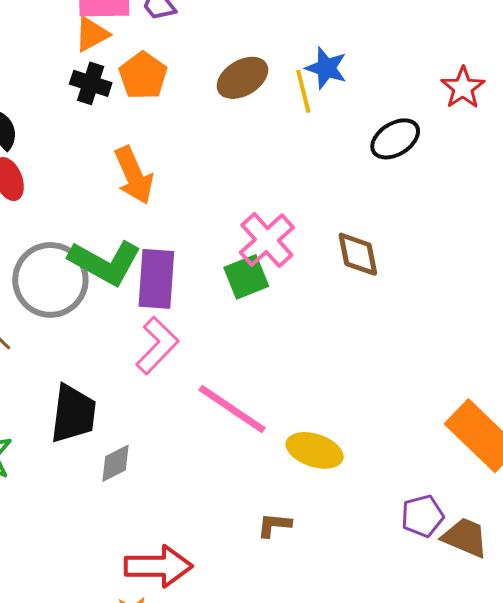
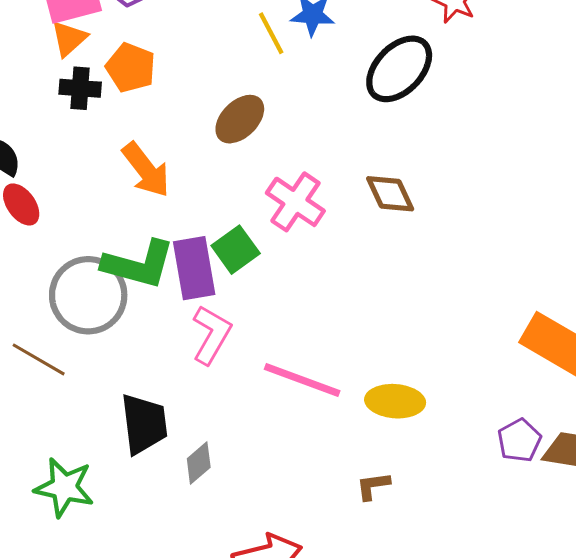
brown ellipse: (242, 78) -> (240, 119), moved
yellow line: (303, 91) -> (271, 33), moved
black ellipse: (395, 139) -> (399, 69), size x1.4
green square: (246, 277) -> (236, 250), moved

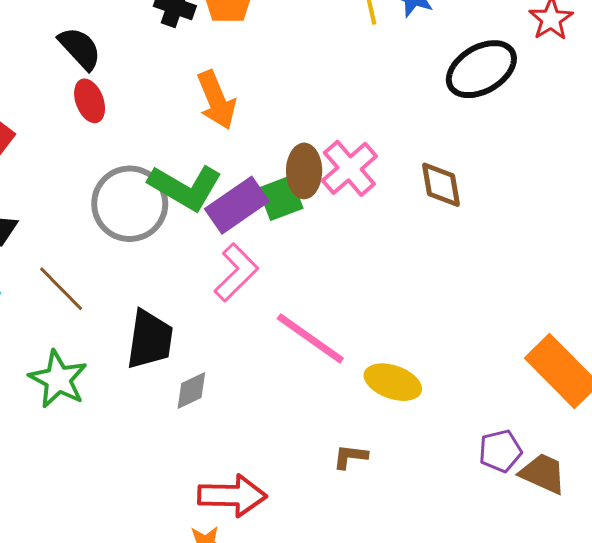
brown ellipse: (240, 119) -> (304, 171), moved, turned -60
purple rectangle: (194, 268) -> (237, 205), turned 50
brown line: (39, 359) -> (61, 289), moved

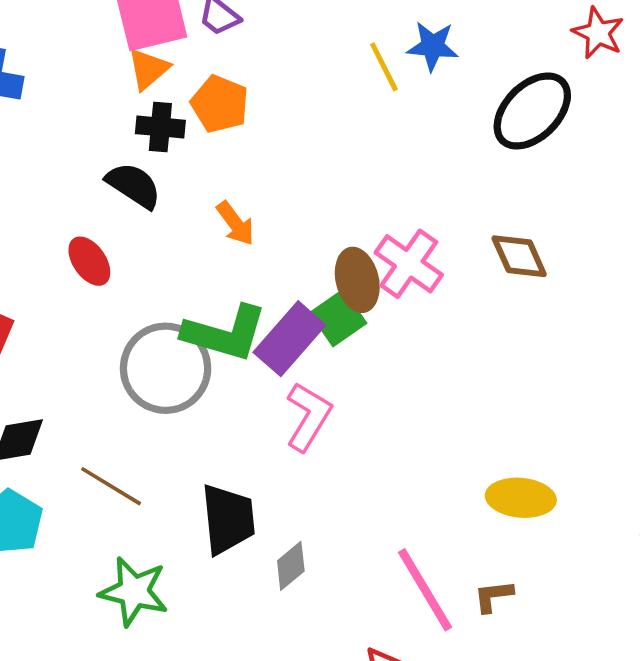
black semicircle: (80, 48) -> (134, 185), moved
orange arrow: (216, 100) -> (235, 223), size x0.7
pink line: (310, 338) -> (425, 590), moved, turned 38

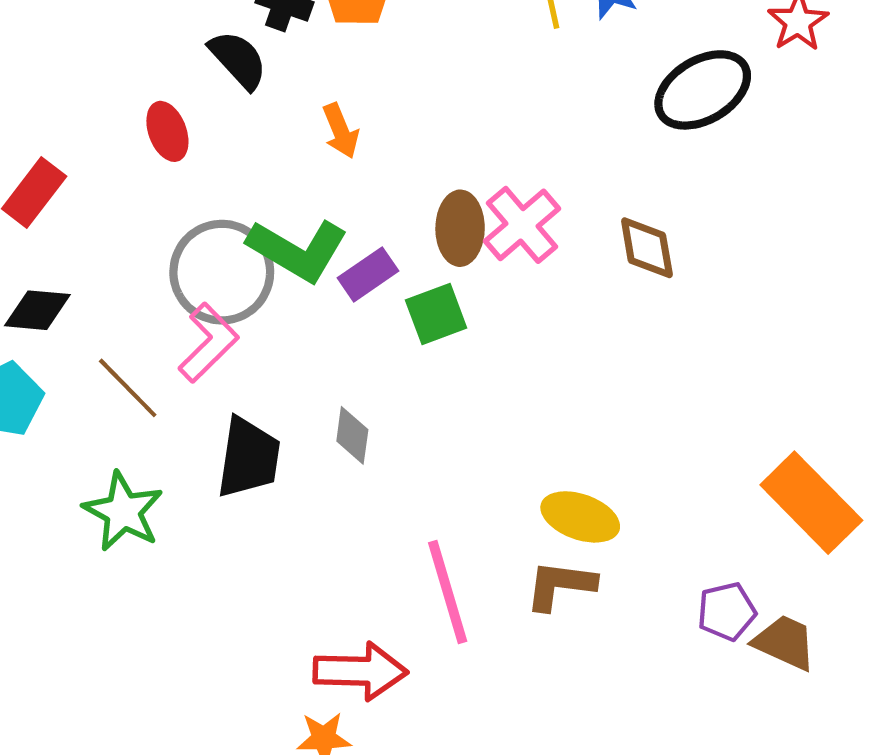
green square: (338, 318) -> (436, 314), moved
purple rectangle: (289, 339) -> (368, 274), size x0.7
pink L-shape: (308, 417) -> (208, 343), moved
gray diamond: (291, 566) -> (352, 435), moved, turned -57
brown L-shape: (493, 596) -> (560, 585), moved, size x1.5

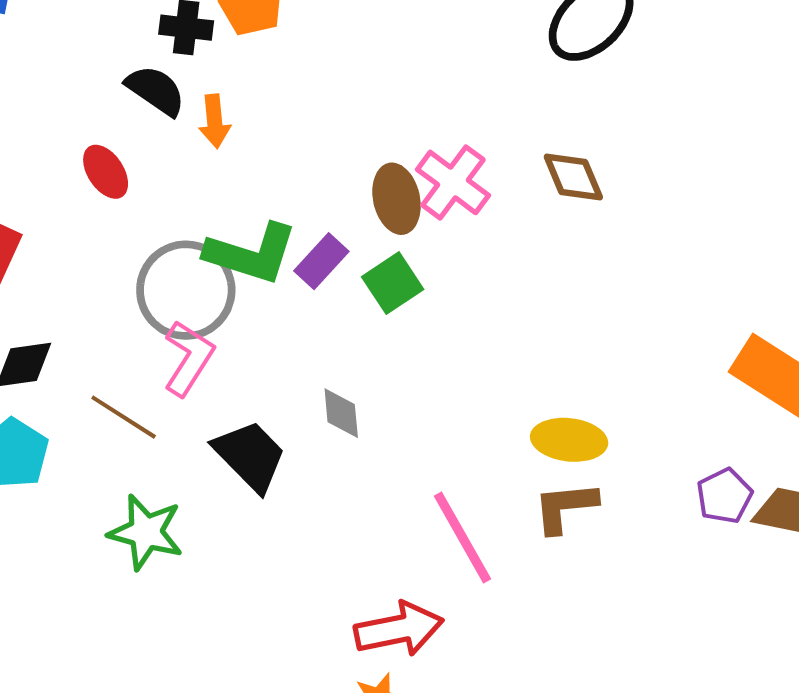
orange arrow: (341, 131) -> (215, 121), moved, turned 30
black trapezoid: (248, 458) -> (250, 456), turned -40

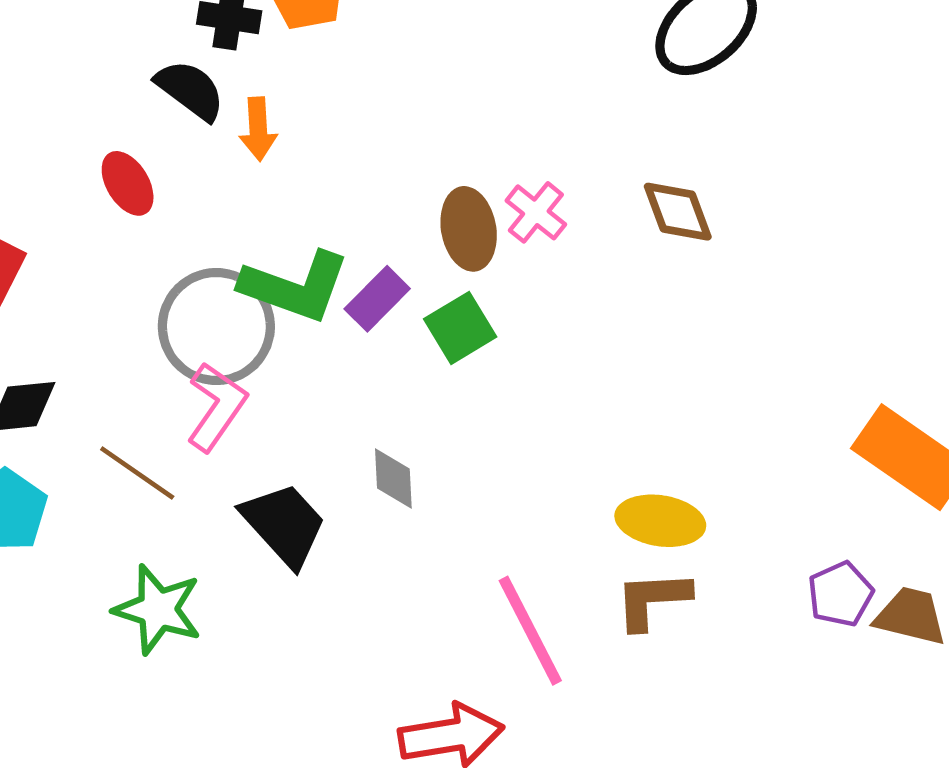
pink cross: (453, 182) -> (536, 212), size x0.7

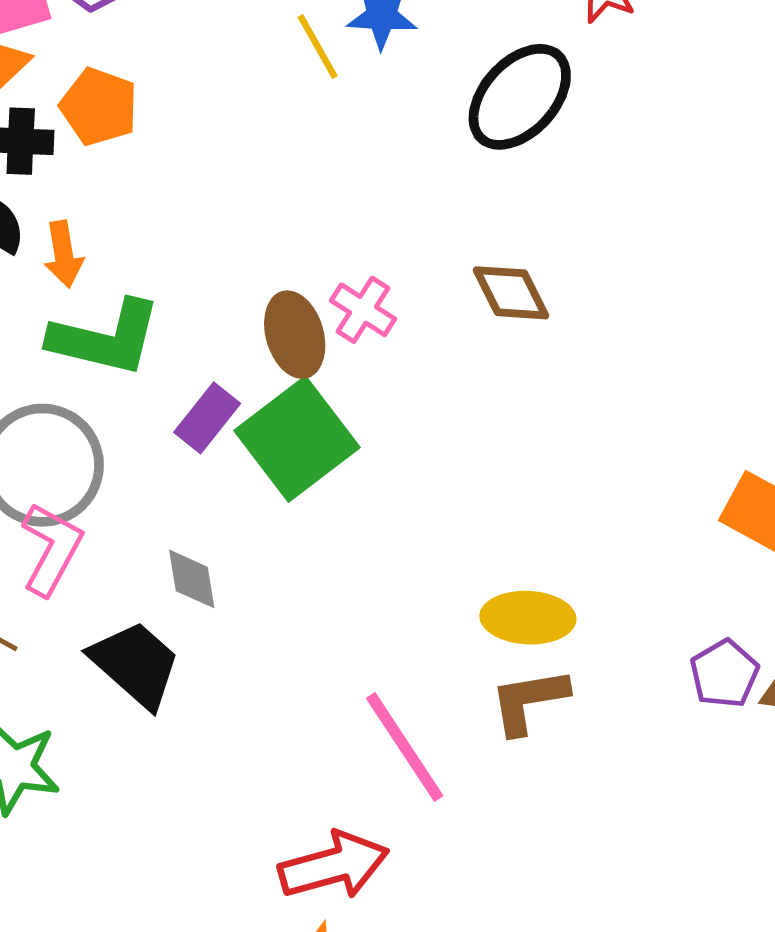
green L-shape: (295, 286) -> (105, 338), moved
green square: (460, 328) -> (297, 439), size x1.6
gray diamond: (393, 479) -> (192, 579), moved

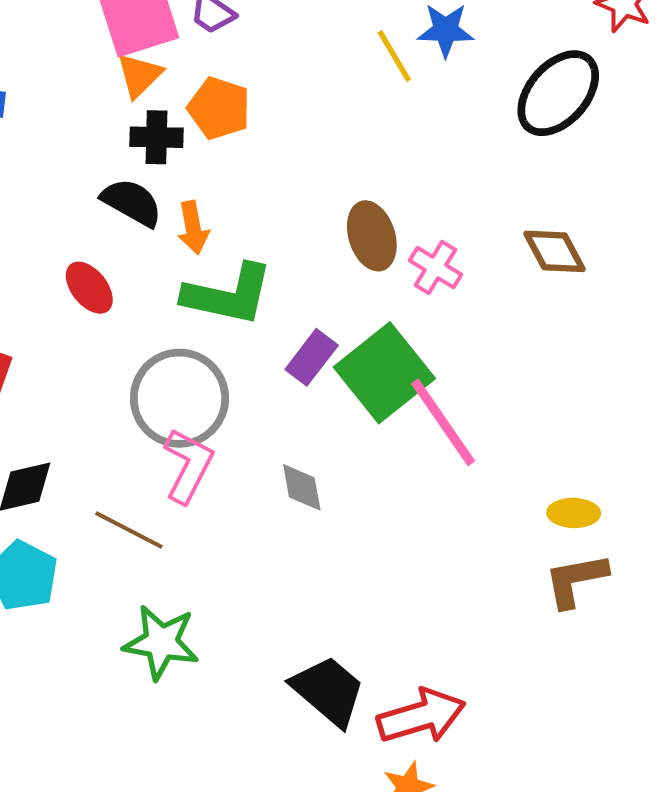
brown ellipse: (295, 335) -> (372, 236), moved
yellow ellipse: (528, 618) -> (574, 513), size x0.7
black trapezoid: (136, 664) -> (328, 691), moved
pink line: (405, 747) -> (443, 422), moved

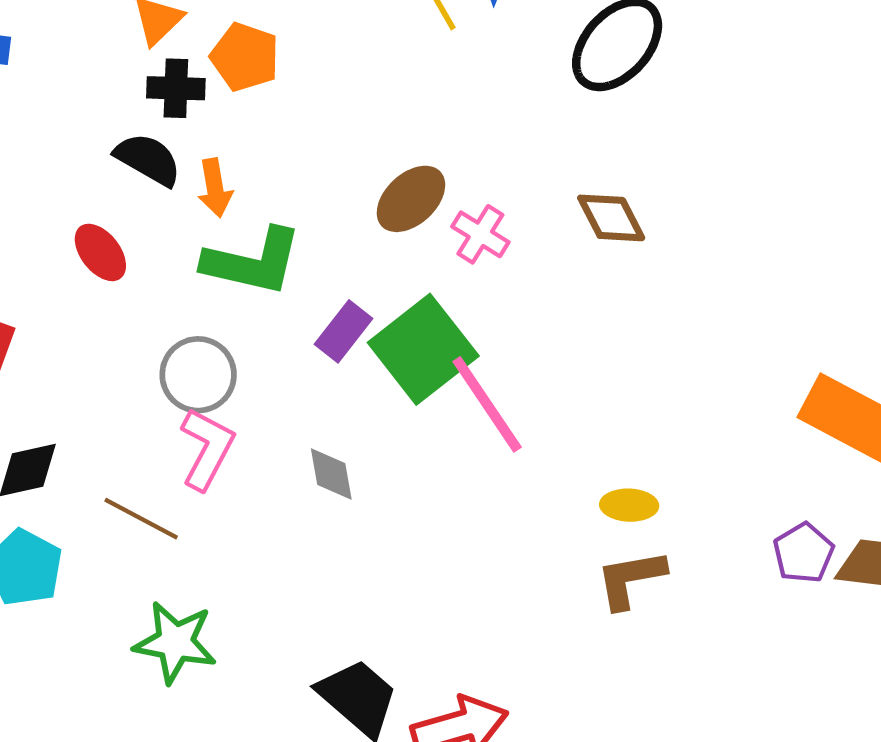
brown ellipse: (372, 236) -> (411, 199), turned 64
gray circle: (179, 398) -> (198, 375), size x0.7

